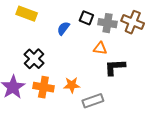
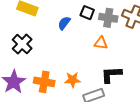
black cross: (34, 59) -> (22, 44), moved
black L-shape: (115, 67) -> (111, 75), moved

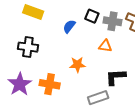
black cross: (22, 44) -> (28, 47), turned -36
orange star: (73, 80) -> (77, 65), moved

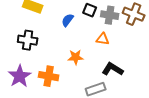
black L-shape: (116, 77) -> (113, 69), turned 35

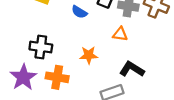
blue semicircle: (68, 20) -> (79, 12), turned -96
black cross: (28, 40) -> (41, 47), moved

